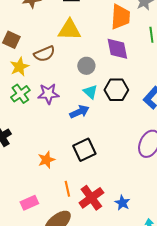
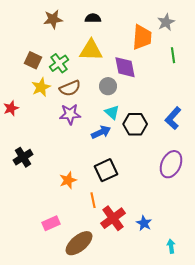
purple diamond: (117, 49) -> (125, 67), moved
brown semicircle: (44, 54) -> (70, 88), moved
black hexagon: (116, 90) -> (135, 124), moved
green cross: (20, 94) -> (59, 63), moved
orange line: (67, 189) -> (93, 200), moved

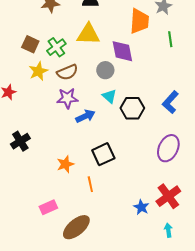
blue arrow: (101, 132) -> (85, 116), moved
red cross: (113, 218) -> (168, 196), moved

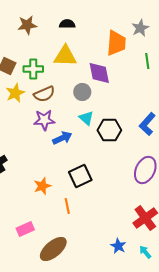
green cross: (56, 47) -> (33, 69), turned 36
blue star: (141, 207) -> (118, 246), moved
cyan arrow: (168, 230) -> (145, 252), turned -32

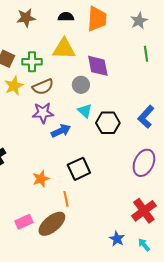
orange trapezoid: (116, 43) -> (97, 19), moved
brown ellipse: (53, 249) -> (52, 224), moved

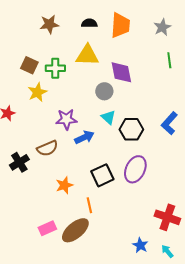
brown semicircle: (43, 87) -> (47, 148), moved
purple ellipse: (144, 163) -> (135, 169), moved
red cross: (144, 211) -> (167, 217), turned -35

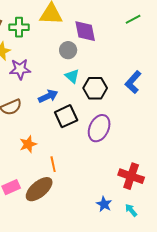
green line: (169, 60) -> (133, 19), turned 70
purple star: (66, 119) -> (20, 69), moved
black square: (102, 175) -> (66, 116), moved

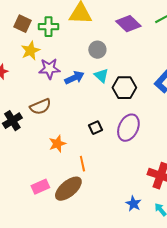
purple diamond: (85, 31) -> (128, 24), moved, turned -35
blue arrow: (48, 96) -> (74, 78), moved
black square: (66, 116) -> (95, 128), moved, size x0.6

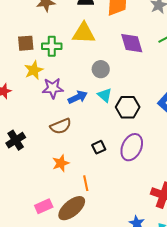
brown square: (22, 24) -> (26, 43), turned -30
purple diamond: (128, 24) -> (132, 43), turned 30
brown semicircle: (40, 107) -> (61, 126), moved

